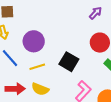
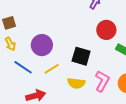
yellow semicircle: (40, 89) -> (76, 83), moved

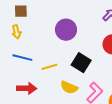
purple circle: (42, 45) -> (66, 30), moved
blue line: (23, 67) -> (22, 58), turned -36

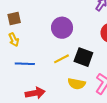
yellow line: (49, 67) -> (62, 59), moved

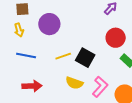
purple circle: (62, 28) -> (49, 24), moved

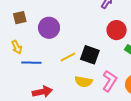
yellow arrow: (19, 30) -> (17, 47), moved

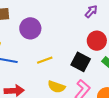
black square: (90, 55) -> (81, 62), moved

